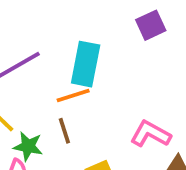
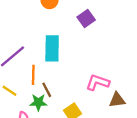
orange line: (73, 95) -> (33, 75), moved, turned -60
green star: (28, 146) -> (38, 102), moved

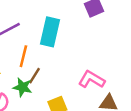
brown line: (47, 90) -> (35, 76), turned 48

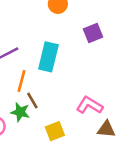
brown line: (35, 76) -> (32, 101), turned -63

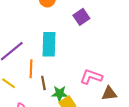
brown line: (32, 101) -> (43, 83), turned 32
green star: (20, 112) -> (60, 94), moved

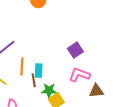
purple square: (81, 17) -> (75, 50), moved
cyan rectangle: (49, 44) -> (39, 71), moved, size x0.6

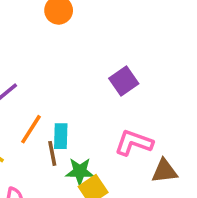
purple square: (75, 50) -> (124, 81), moved
orange line: (22, 66) -> (31, 129), turned 30

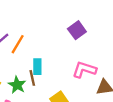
orange line: (31, 129) -> (18, 44), moved
green star: (80, 171) -> (17, 85), moved, turned 30

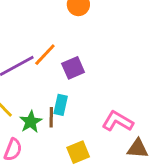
purple square: (77, 30) -> (73, 68), moved
orange line: (18, 44) -> (45, 55), moved

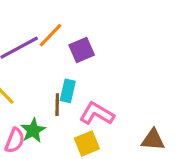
pink L-shape: (118, 121) -> (97, 114), moved
green star: (31, 122) -> (33, 130), moved

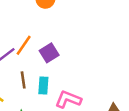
brown line: (57, 105) -> (23, 80), moved

